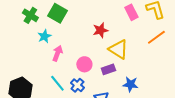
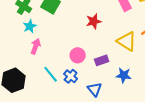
cyan star: (44, 36) -> (30, 26), moved
yellow triangle: (118, 49) -> (127, 41), moved
pink arrow: (57, 53) -> (36, 46), moved

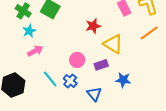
yellow triangle: (127, 41) -> (113, 44), moved
pink arrow: (36, 46) -> (35, 51), turned 42

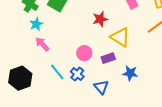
pink arrow: (35, 51) -> (42, 44), turned -105

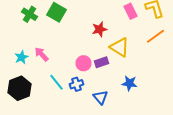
cyan star: (36, 24) -> (22, 57), moved
purple rectangle: (108, 58) -> (102, 62), moved
blue cross: (77, 74) -> (76, 84), turned 32

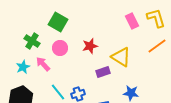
green cross: (30, 14) -> (32, 41), moved
red star: (100, 29) -> (90, 46), moved
pink circle: (84, 63) -> (60, 48), moved

